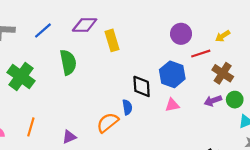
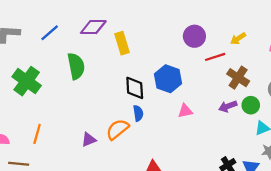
blue hexagon: (172, 74) -> (168, 79), moved
black diamond: (142, 86) -> (135, 88), moved
purple triangle: (69, 137) -> (89, 140), moved

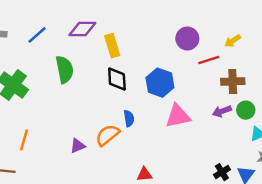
brown cross: (238, 78) -> (233, 81), turned -35
black diamond: (135, 88) -> (117, 79), moved
pink triangle: (185, 111) -> (178, 116), size x1.6

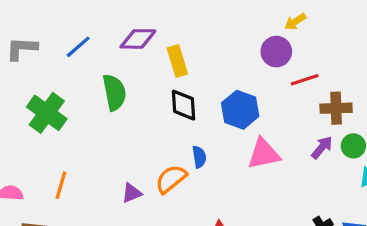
yellow arrow: (233, 41) -> (295, 22), moved
purple arrow: (222, 111) -> (322, 147), turned 150

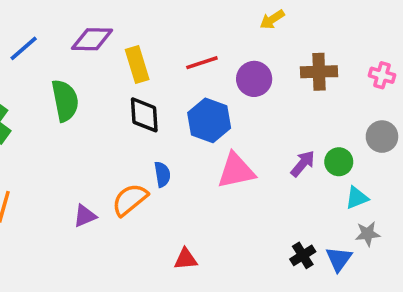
purple circle: (276, 52) -> (254, 79), moved
red line: (305, 80) -> (202, 63), moved
brown cross: (336, 108) -> (319, 72), moved

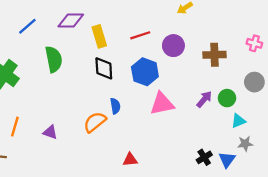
brown cross: (319, 72) -> (214, 55), moved
purple triangle: (85, 216) -> (50, 132), moved, turned 42

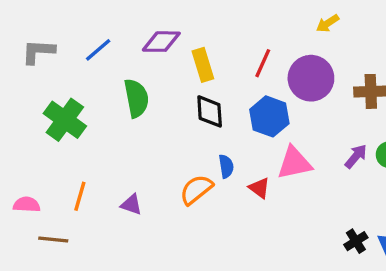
red line: (140, 35) -> (263, 63), turned -48
purple circle: (173, 46) -> (311, 78), size x1.4
red triangle: (130, 160) -> (259, 188), moved, turned 42

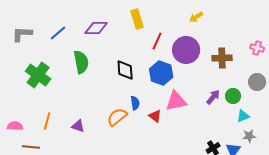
yellow rectangle: (203, 65) -> (137, 19), moved

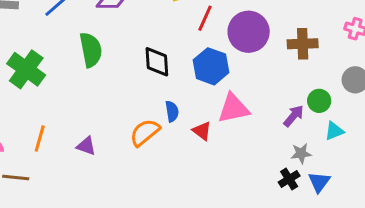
purple arrow: (213, 97) -> (294, 116), moved
gray star: (249, 136) -> (301, 153), moved

